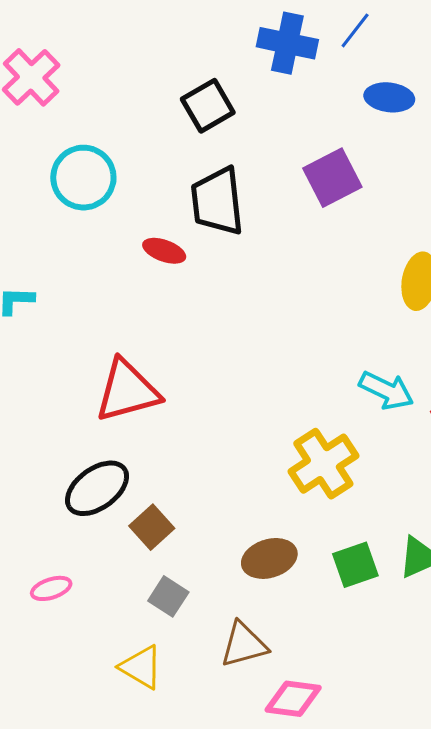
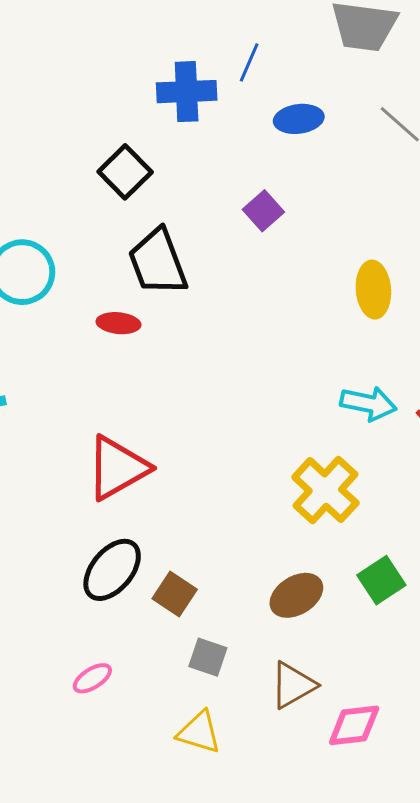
purple square: (332, 178) -> (263, 211), size x0.7

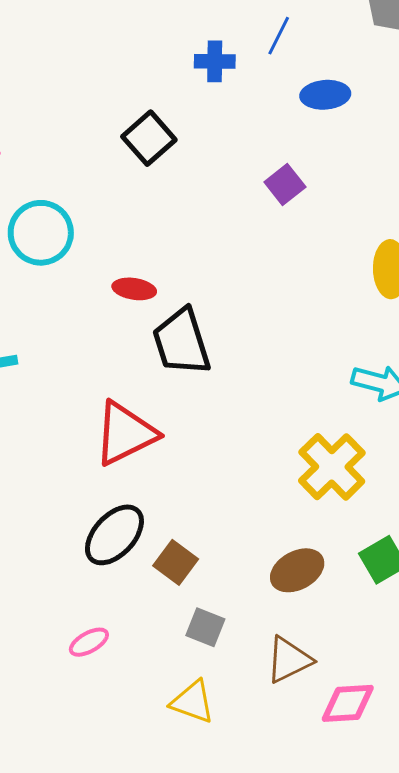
blue cross: (187, 92) -> (215, 61), size x0.7
black trapezoid: (158, 262) -> (181, 342), moved

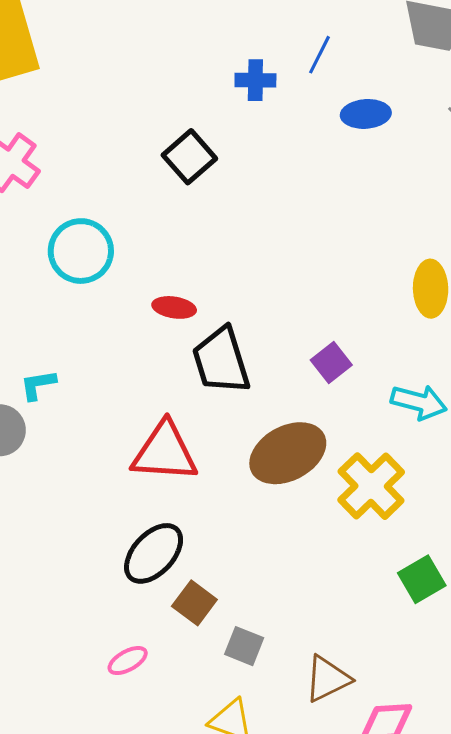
purple square: (285, 185) -> (331, 362), moved
red triangle: (125, 433) -> (165, 452), turned 30
brown square: (176, 562) -> (194, 603), moved
brown ellipse: (297, 570) -> (288, 453), moved, size x1.4

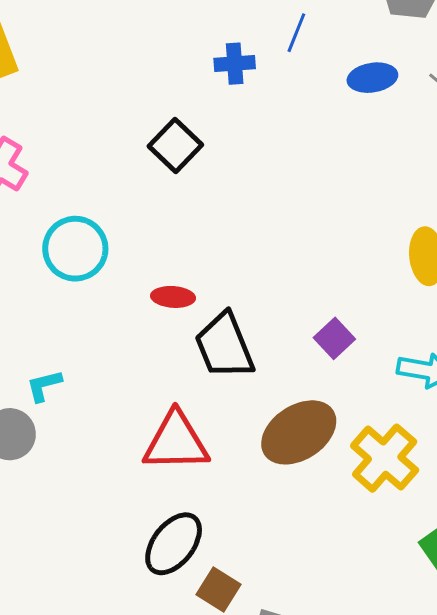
blue ellipse: (366, 114) -> (372, 78), moved

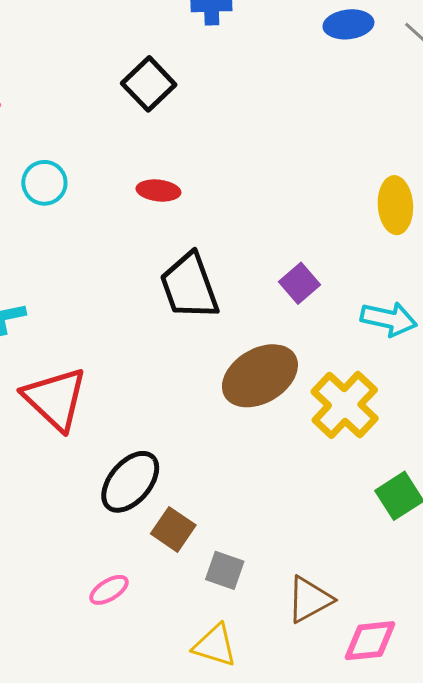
cyan circle: (75, 249) -> (44, 183), size x0.7
red ellipse: (173, 297) -> (158, 190), moved
red triangle: (176, 442) -> (55, 399), moved, turned 42

